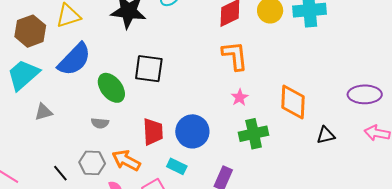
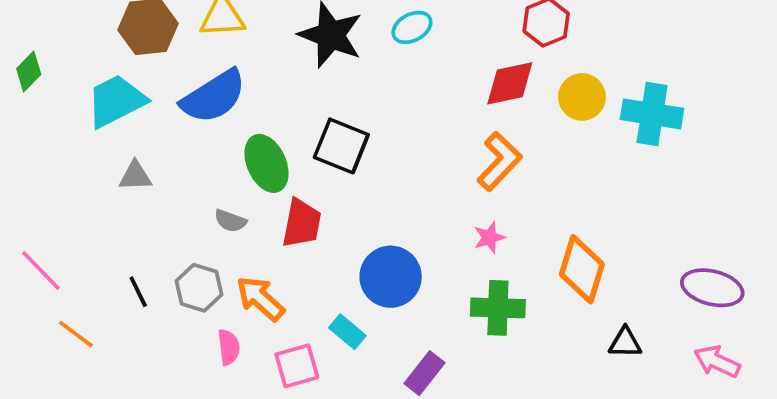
orange L-shape: (235, 56) -> (499, 161), turned 36
red trapezoid: (153, 132) -> (302, 223), moved

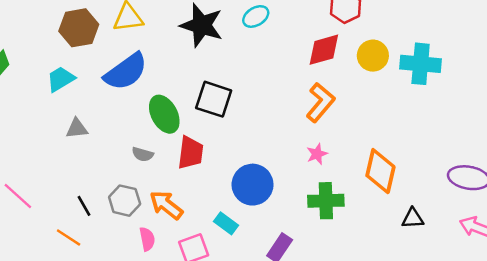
cyan trapezoid: (116, 101) -> (61, 79), size x0.7
orange line: (76, 334) -> (69, 238), moved

